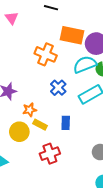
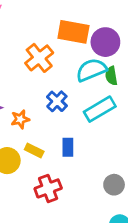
orange cross: (46, 54) -> (39, 58), turned 30
orange star: (30, 110) -> (20, 119), moved

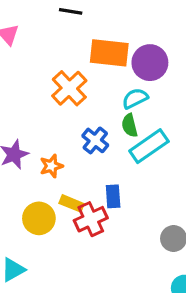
cyan semicircle: (91, 70) -> (135, 98), size x0.7
green semicircle: (111, 76) -> (130, 125), moved
red cross: (48, 188) -> (91, 219), moved

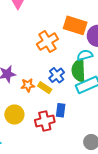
green semicircle: (130, 125) -> (79, 70), size x1.6
yellow rectangle: (72, 203) -> (45, 88), moved

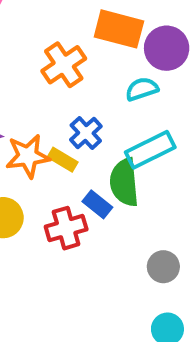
green semicircle: (79, 70) -> (124, 182), moved
orange star: (28, 85) -> (28, 156), size x1.5
blue rectangle: (61, 110) -> (97, 204), turned -56

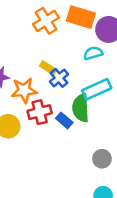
orange cross: (64, 65) -> (46, 21), moved
yellow rectangle: (63, 160) -> (48, 68), moved
red cross: (66, 228) -> (40, 112), moved

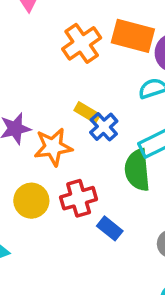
red cross: (40, 112) -> (79, 198), moved
blue rectangle: (64, 120) -> (110, 228), moved

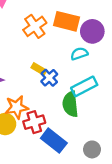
orange star: (53, 147) -> (17, 107), moved
blue rectangle: (110, 228) -> (54, 141), size x1.6

